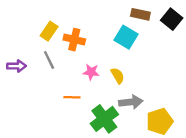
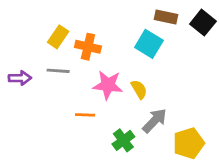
gray line: (49, 60) -> (58, 71), turned -60
pink star: (91, 72) -> (108, 85), size x1.5
gray arrow: (131, 102) -> (155, 121), turned -40
green cross: (104, 119) -> (123, 140), size x0.7

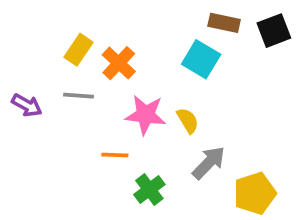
black square: (203, 23) -> (274, 31), turned 30
orange cross: (88, 47) -> (119, 63), turned 30
purple arrow: (20, 78) -> (27, 105), turned 30
green cross: (123, 140) -> (149, 189), moved

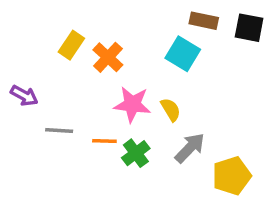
black square: (274, 31) -> (249, 28), turned 32
gray line: (79, 96) -> (59, 130), moved
green cross: (149, 189) -> (136, 153), moved

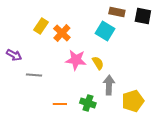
orange line: (104, 141) -> (60, 104), moved
gray arrow: (190, 148) -> (109, 85), turned -42
green cross: (136, 153) -> (88, 103), moved, turned -35

